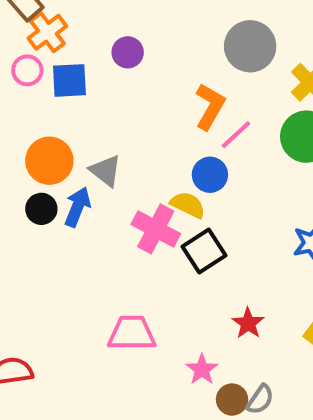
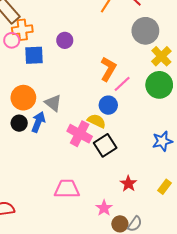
orange cross: (47, 32) -> (22, 30), turned 30
gray circle: (250, 46) -> (145, 31), moved
pink circle: (27, 70) -> (12, 40), moved

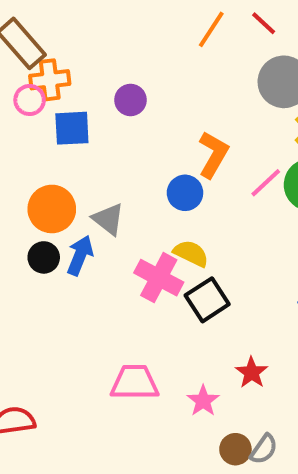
pink line: (122, 84) -> (266, 183), moved
blue circle: (108, 105) -> (185, 193), moved
pink star: (104, 208) -> (203, 401), moved

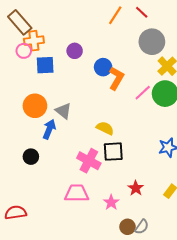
blue circle: (185, 193) -> (103, 67), moved
black circle: (44, 257) -> (31, 157), moved
pink cross: (159, 278) -> (89, 161), moved
black square: (207, 300) -> (113, 152), turned 30

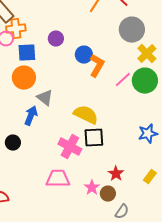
orange circle: (35, 106) -> (24, 78), moved
yellow semicircle: (105, 128) -> (86, 115), size x1.4
brown circle: (127, 227) -> (108, 194), moved

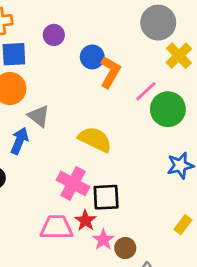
green circle: (145, 81) -> (168, 109), moved
black square: (94, 138) -> (106, 197), moved
red star: (116, 174) -> (85, 220), moved

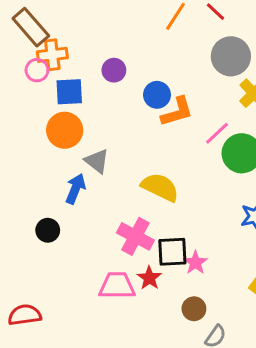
orange L-shape: (110, 72) -> (177, 112), turned 44
pink star: (103, 240) -> (195, 263), moved

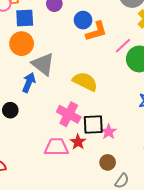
gray triangle: (97, 161) -> (43, 64), size x1.4

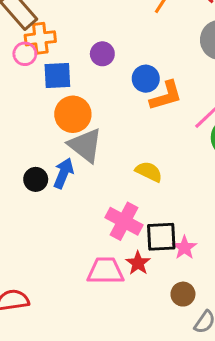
orange circle: (22, 44) -> (73, 114), moved
yellow semicircle: (85, 82) -> (149, 172), size x0.7
black circle: (10, 110) -> (36, 179), moved

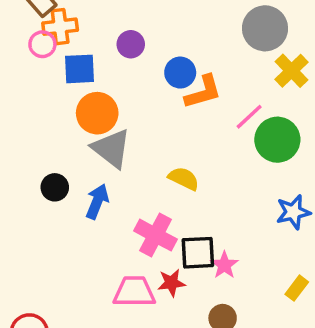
blue arrow: (64, 173) -> (97, 201), moved
red star: (138, 263) -> (171, 283), turned 30

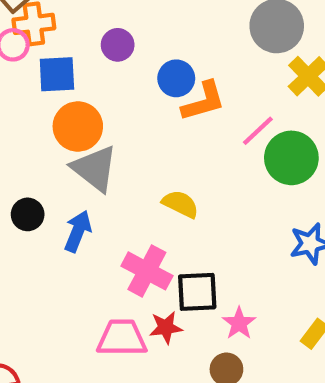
pink star: (224, 265) -> (239, 323), moved

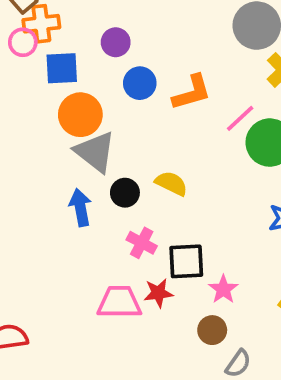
blue circle: (176, 78) -> (140, 83), moved
black circle: (28, 214) -> (125, 193), moved
blue arrow: (78, 231) -> (80, 208), turned -33
pink cross: (147, 271) -> (142, 243), size x0.7

